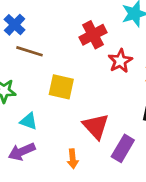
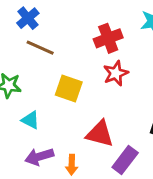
red star: (120, 61) -> (116, 73), moved
red triangle: (96, 126) -> (100, 134), turned -40
purple arrow: (22, 152) -> (39, 157), moved

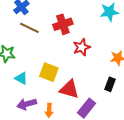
red cross: (108, 38) -> (63, 24), moved
yellow square: (69, 88) -> (49, 72), moved

